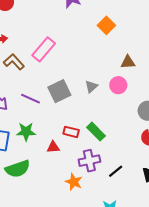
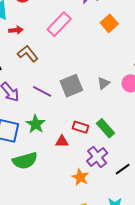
orange square: (106, 25) -> (109, 23), moved
pink rectangle: (44, 49) -> (59, 24), moved
green star: (26, 132) -> (36, 124), turned 30
purple cross: (89, 161) -> (97, 157), turned -30

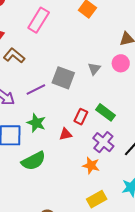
gray square: (71, 86) -> (63, 78), turned -35
purple line: (42, 91) -> (36, 90), turned -42
red rectangle: (80, 127) -> (81, 117), turned -70

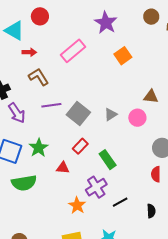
purple line: (36, 90) -> (51, 105), moved
red rectangle: (81, 117) -> (80, 146), moved

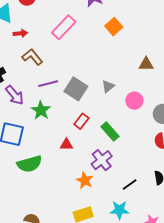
pink circle: (137, 118) -> (134, 101), moved
green star: (39, 148) -> (41, 110), moved
black line: (120, 202) -> (130, 184), moved

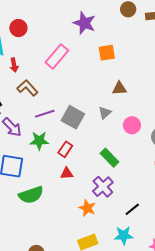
orange square: (114, 27) -> (107, 53), turned 36
red arrow: (20, 33) -> (14, 65), turned 88
brown triangle: (146, 64) -> (119, 88), moved
green star: (41, 110) -> (39, 141), turned -30
red rectangle: (81, 121) -> (65, 149), moved

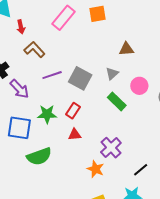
orange square: (107, 53) -> (97, 14), moved
green star: (39, 141) -> (47, 114), moved
green rectangle: (109, 158) -> (117, 101), moved

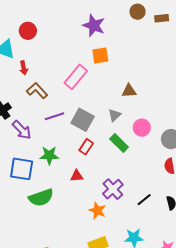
pink rectangle: (64, 18) -> (76, 77), moved
red rectangle: (73, 111) -> (86, 147), moved
black line: (141, 170) -> (144, 200), moved

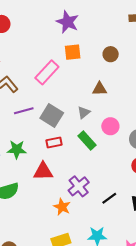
brown circle: (138, 12) -> (111, 54), moved
red rectangle: (86, 147) -> (54, 143), turned 42
red triangle: (77, 176) -> (43, 171), size x1.5

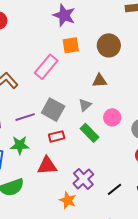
brown circle: (111, 54) -> (109, 45), size x1.5
purple line: (24, 111) -> (25, 117), moved

